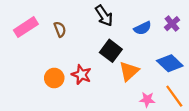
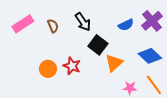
black arrow: (104, 16) -> (83, 22), moved
purple cross: (172, 24) -> (152, 21), size x1.5

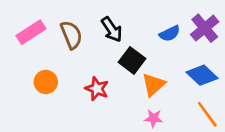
brown semicircle: (53, 26) -> (71, 35), size x1.5
orange circle: (48, 69) -> (46, 82), moved
pink star: (130, 88) -> (153, 118), moved

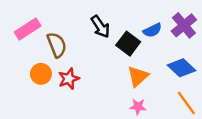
brown semicircle: (71, 35) -> (57, 45), moved
black square: (132, 60) -> (128, 44), moved
red star: (97, 89) -> (69, 79), moved, turned 30

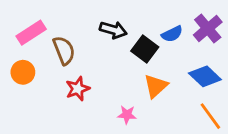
black arrow: (100, 27) -> (113, 30), turned -40
orange circle: (41, 74) -> (23, 72), moved
pink star: (138, 107) -> (127, 115), moved

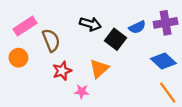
purple cross: (208, 28) -> (166, 23), turned 30
orange triangle: (156, 86) -> (99, 69), moved
pink star: (127, 115) -> (82, 91), moved

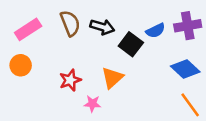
brown semicircle: (51, 40) -> (70, 23), moved

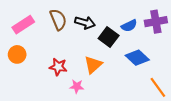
blue diamond: (185, 69) -> (137, 58), moved
red star: (70, 80) -> (58, 67), turned 30

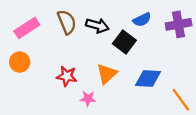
blue semicircle: (129, 26) -> (142, 20), moved
blue diamond: (137, 58) -> (148, 79), moved, turned -40

